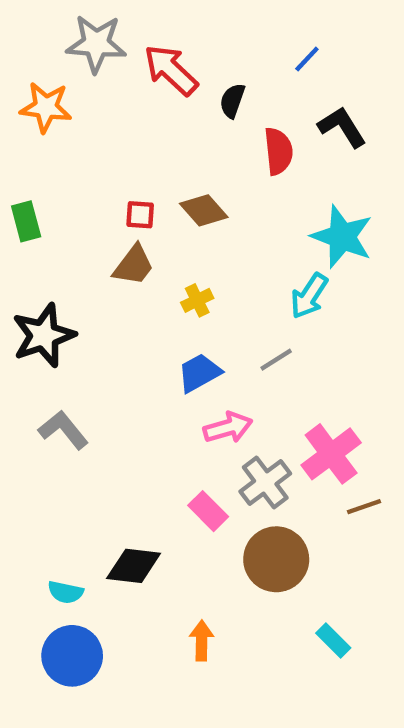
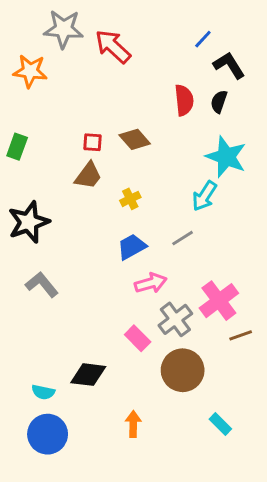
black semicircle: (232, 101) -> (219, 102), moved
black L-shape: (342, 127) -> (229, 65), moved
green rectangle: (26, 221) -> (17, 147), turned 35

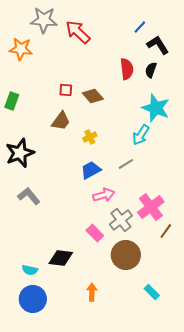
red square: (93, 142) -> (66, 90), moved
brown line: (241, 335) -> (166, 231), turned -35

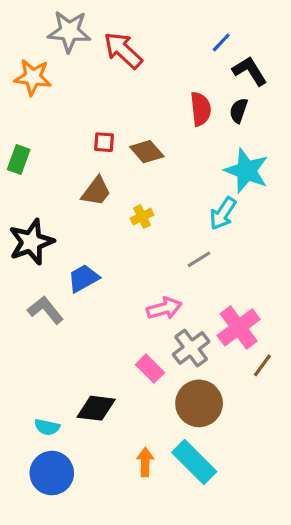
blue trapezoid: (91, 170) -> (83, 278), moved
cyan rectangle: (152, 292) -> (194, 462), moved, size x1.8

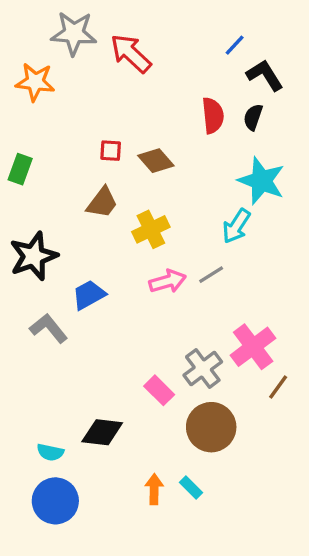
yellow cross: (142, 217) -> (151, 229), size x1.5
pink arrow: (164, 308) -> (168, 281), moved
cyan rectangle: (194, 462) -> (191, 487), moved, size x0.5

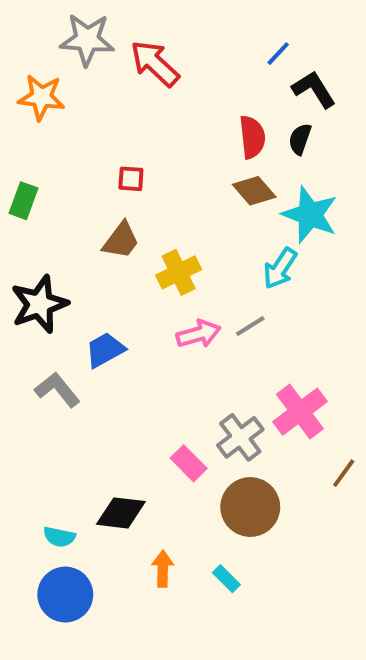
brown diamond: (156, 161) -> (254, 191), moved
brown line: (278, 387) -> (344, 473), moved
orange arrow: (154, 489) -> (163, 569), moved

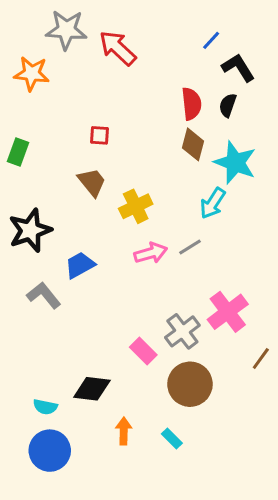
brown diamond: (254, 191) -> (193, 144), turned 56
brown trapezoid: (121, 240) -> (92, 182), turned -76

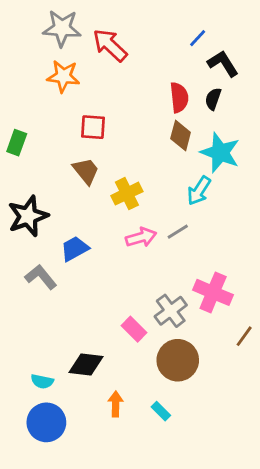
orange star: (32, 74) -> (63, 76), moved
red square: (100, 135) -> (93, 127), size x1.4
pink cross: (228, 312) -> (213, 292), turned -30

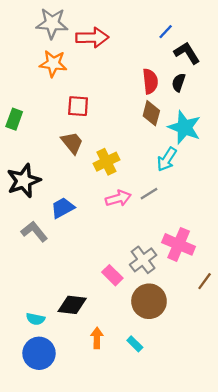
red arrow: (110, 45) -> (92, 38), turned 136

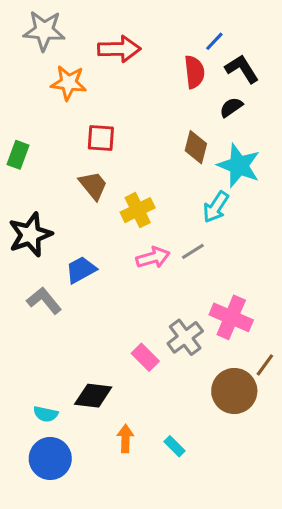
gray star: (52, 23) -> (44, 31), moved
red semicircle: (150, 81) -> (194, 72), moved
black semicircle: (179, 82) -> (231, 107), turned 36
brown circle: (149, 301) -> (234, 391), moved

